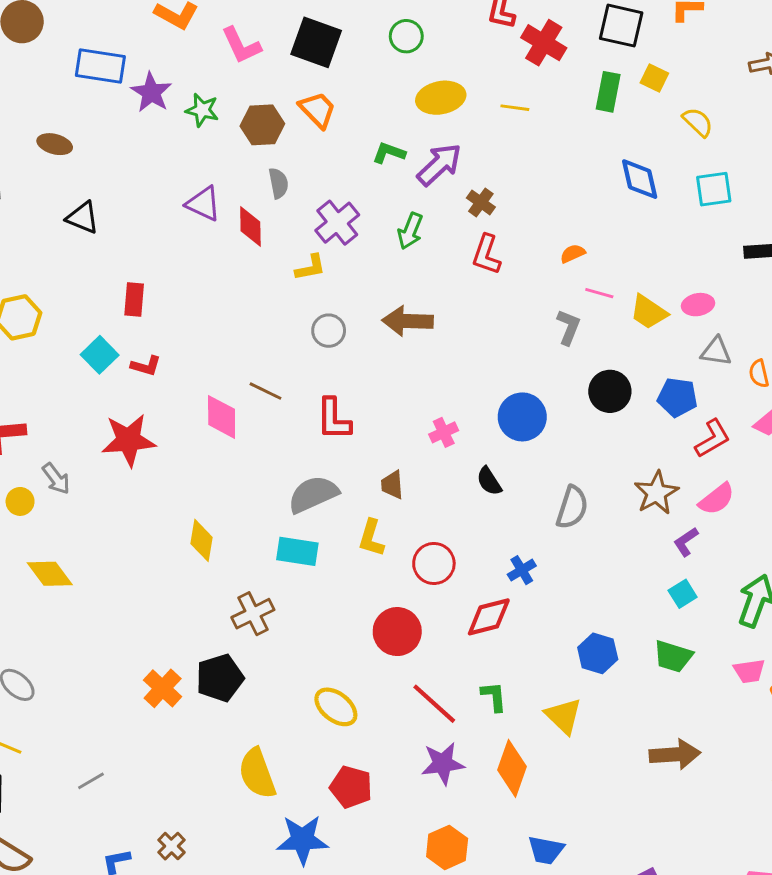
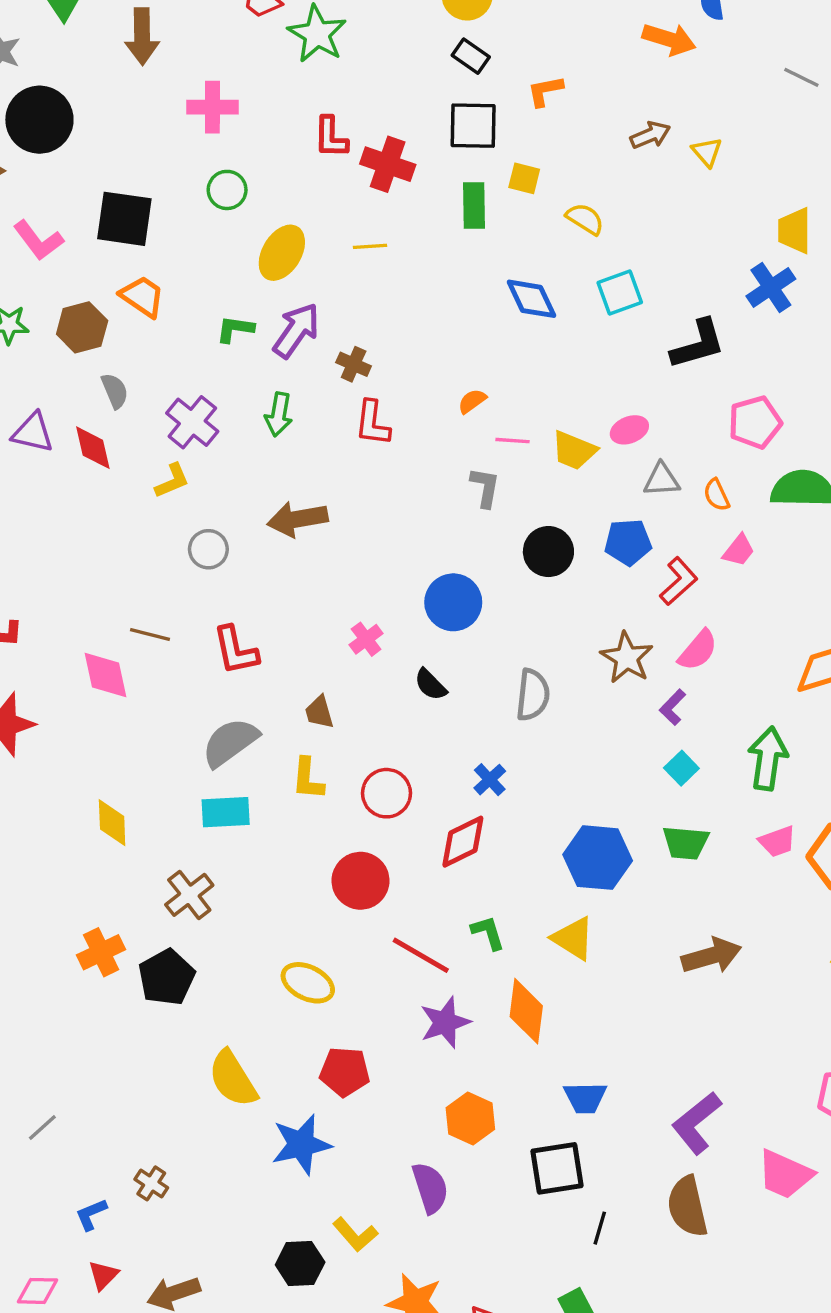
yellow ellipse: (441, 98) -> (282, 253), turned -36
blue hexagon: (598, 653) -> (598, 858), size x1.4
orange cross: (163, 688) -> (101, 952), moved, turned 33

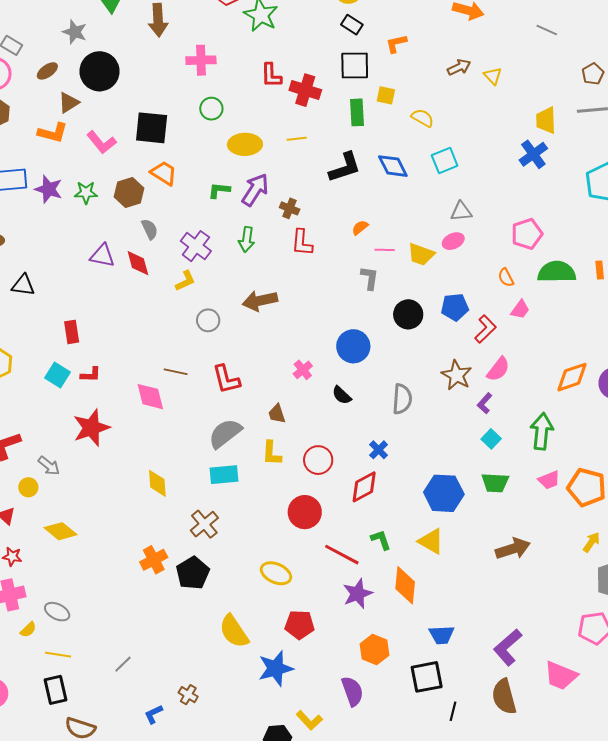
yellow ellipse: (282, 253) -> (245, 144), turned 60
black L-shape: (698, 344) -> (345, 167), moved
gray triangle: (662, 480) -> (461, 211), moved

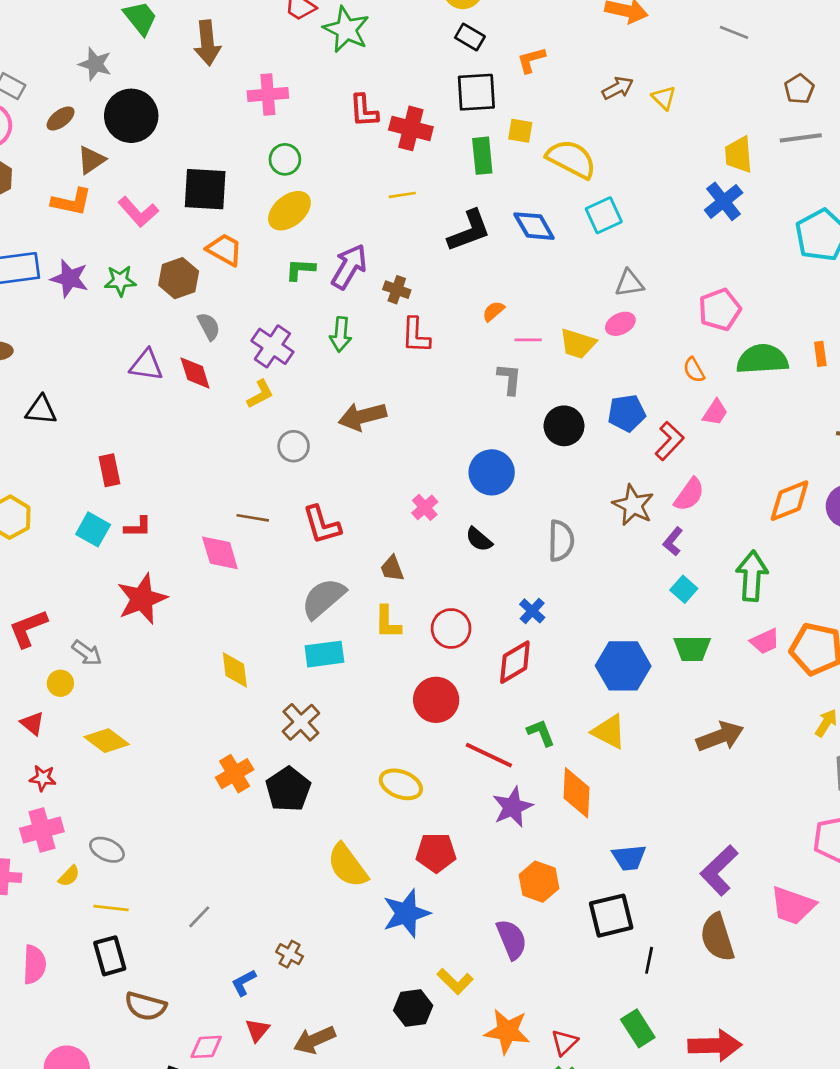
yellow semicircle: (423, 118) -> (571, 159), size x1.6
yellow ellipse: (245, 144) -> (289, 211), moved, turned -36

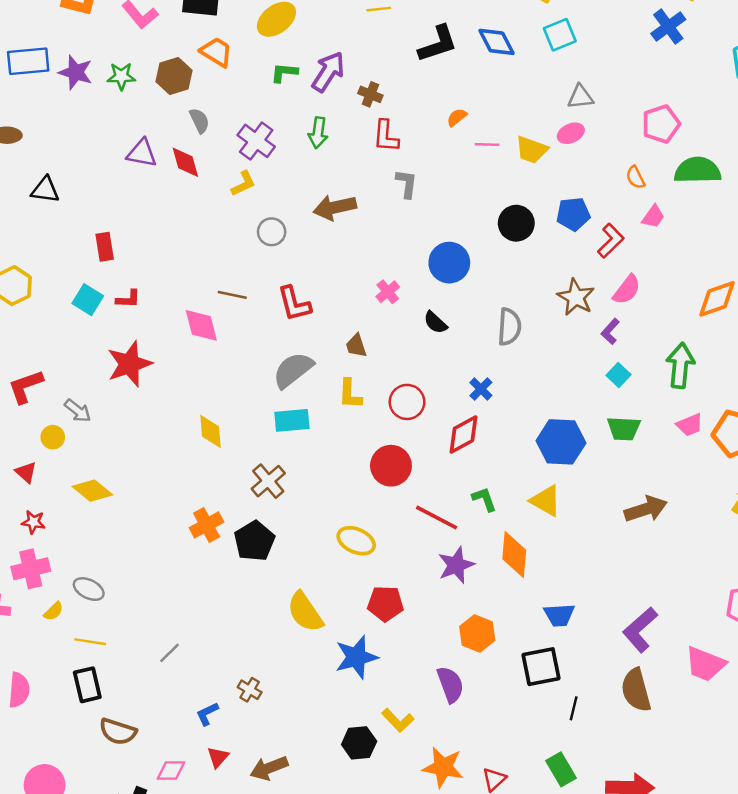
gray L-shape: (509, 379) -> (407, 184), moved

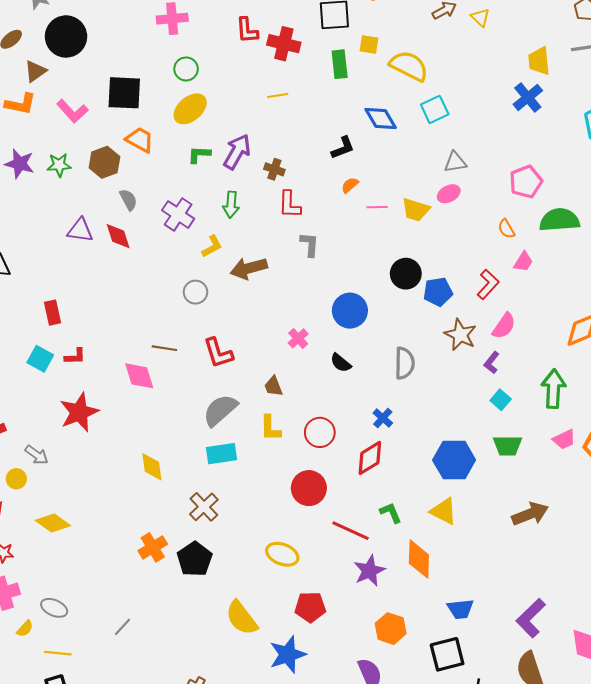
black L-shape: (438, 44) -> (343, 148), moved, size x0.7
yellow L-shape: (243, 184) -> (212, 246), moved
blue pentagon: (573, 214) -> (438, 292), moved
gray line: (170, 653) -> (122, 627), moved

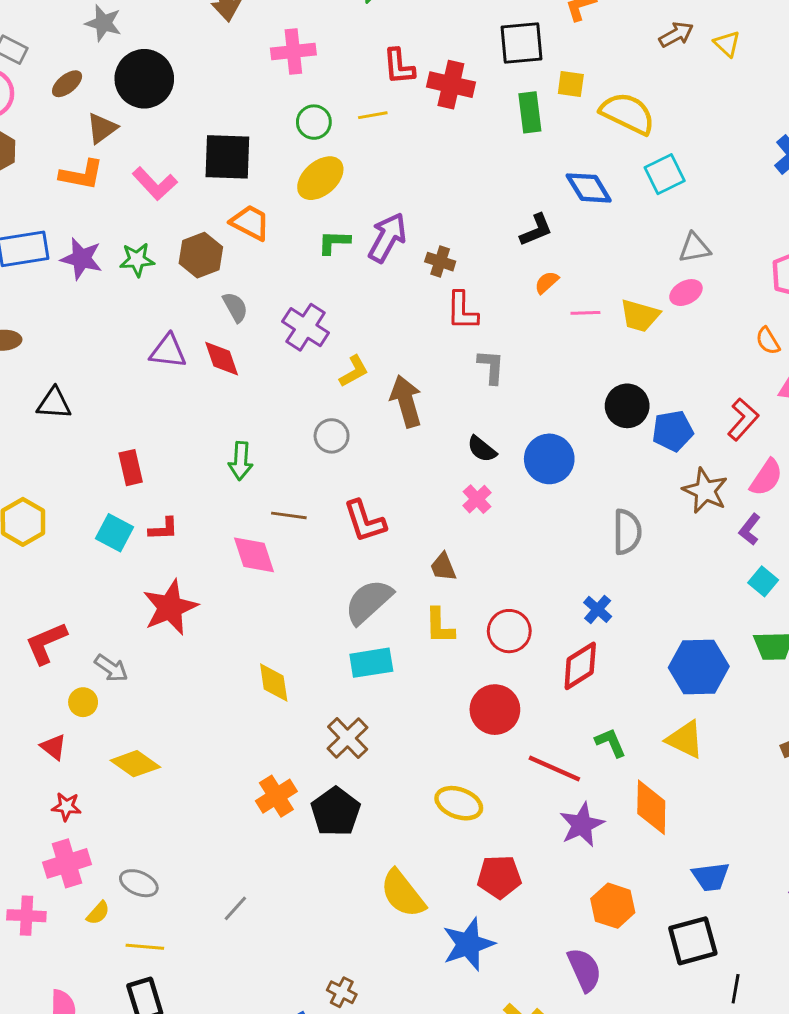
yellow line: (278, 95) -> (373, 115), moved
green arrow: (231, 205) -> (241, 461), moved
brown arrow: (249, 268) -> (406, 401), turned 90
black semicircle: (341, 363) -> (482, 449), moved

